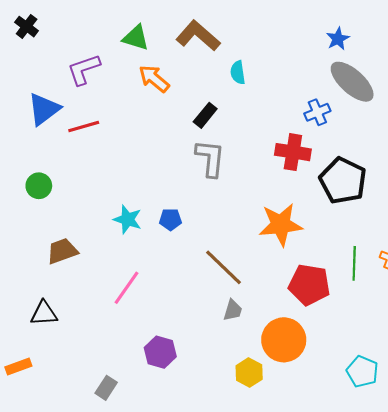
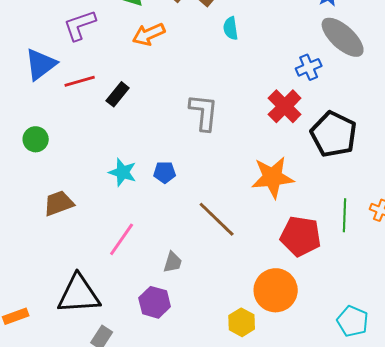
orange arrow: (154, 79) -> (149, 34), turned -64
black rectangle: (205, 115) -> (118, 94), moved
red cross: (293, 152) -> (285, 106), turned 36
gray trapezoid: (233, 310) -> (173, 262), moved
black triangle: (44, 313) -> (79, 294), moved, size x1.6

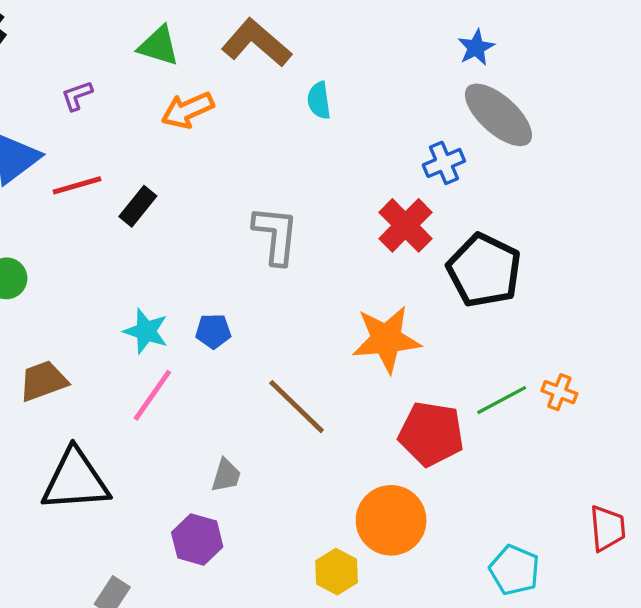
purple L-shape: (80, 25) -> (77, 96), size x0.6
green line: (345, 215) -> (502, 400), turned 60
pink line: (122, 239) -> (152, 395), moved
black triangle: (79, 294) -> (75, 480), moved

